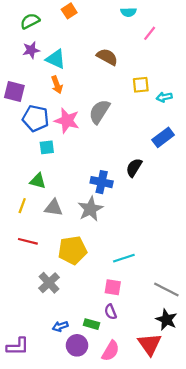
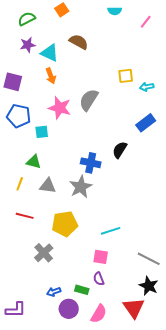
pink line: (150, 33) -> (146, 22), moved
brown semicircle: (107, 57) -> (79, 42), moved
blue pentagon: (36, 118) -> (19, 116), moved

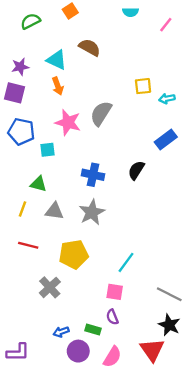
purple star: (28, 45) -> (20, 67), moved
blue cross: (91, 163) -> (93, 175), moved
cyan line: (111, 231) -> (126, 262), turned -36

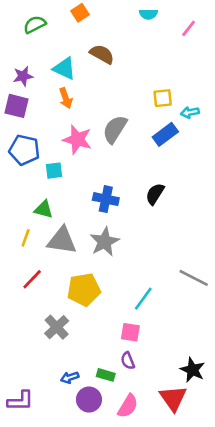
blue rectangle: (166, 140) -> (165, 134), moved
gray triangle: (54, 211) -> (62, 240), size x1.4
red line: (28, 245) -> (32, 279), turned -60
gray line: (169, 294) -> (194, 278), moved

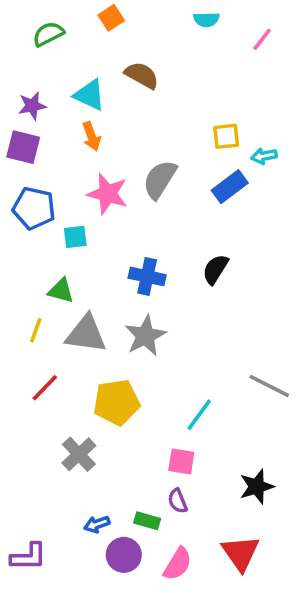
black star: (192, 370) -> (257, 487), moved, turned 30

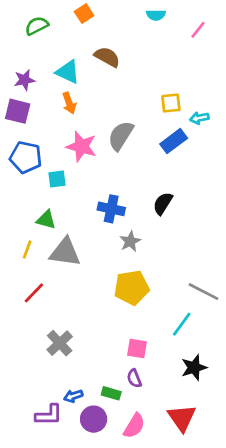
gray star: (145, 336) -> (130, 241), moved, size x0.7
yellow pentagon: (117, 402) -> (132, 288), moved
cyan line: (199, 415) -> (182, 324), moved
purple L-shape: (29, 557) -> (49, 415), moved

